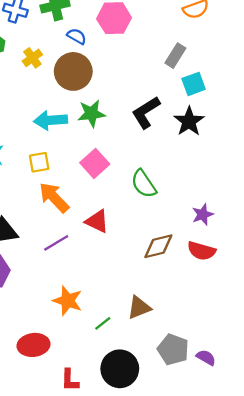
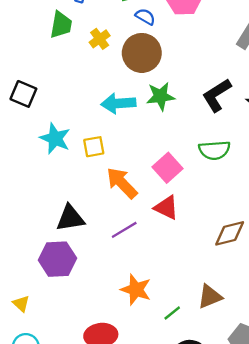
yellow square: (39, 162) -> (94, 147), moved
pink square: (95, 163) -> (168, 168), moved
green semicircle: (144, 184) -> (214, 150), moved, turned -60

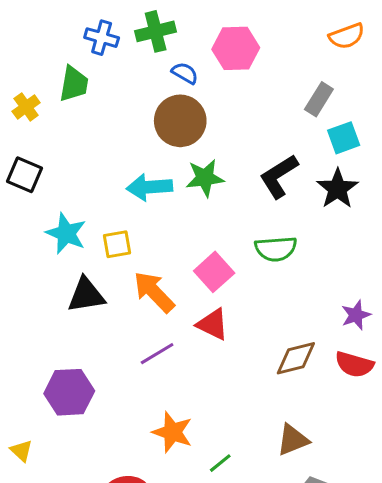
yellow cross: (100, 39) -> (26, 107), moved
black triangle: (70, 218) -> (86, 295), moved
brown triangle: (210, 297) -> (293, 440), moved

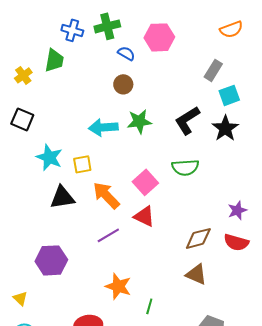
brown circle: (180, 121) -> (123, 84), size x0.6
brown triangle: (293, 440) -> (196, 274), moved, turned 45
green line: (220, 463) -> (149, 306), turned -35

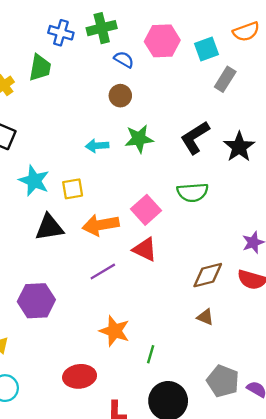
cyan square: (229, 95) -> (207, 49), moved
cyan arrow: (103, 127) -> (97, 146), size x0.7
orange arrow: (106, 195) -> (101, 225), turned -56
brown triangle: (196, 274) -> (205, 317), size x0.7

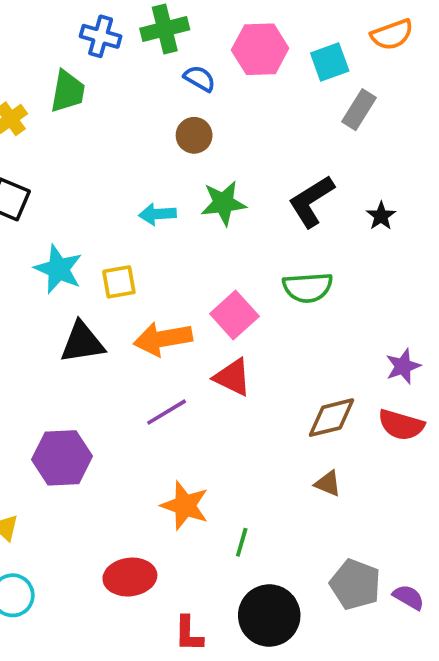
black star: (239, 147) -> (381, 216), size x0.6

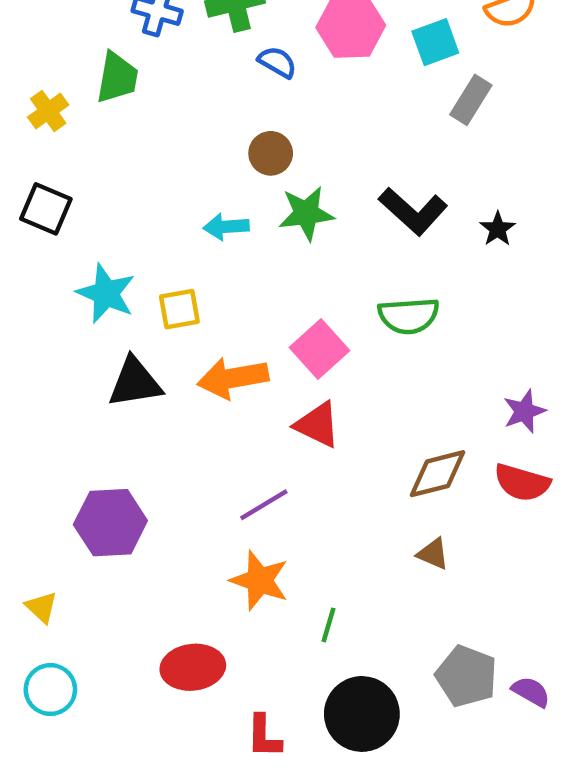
brown circle: (194, 135) -> (271, 153), moved
black L-shape: (311, 201) -> (413, 211), turned -106
purple line: (167, 412) -> (264, 505), moved

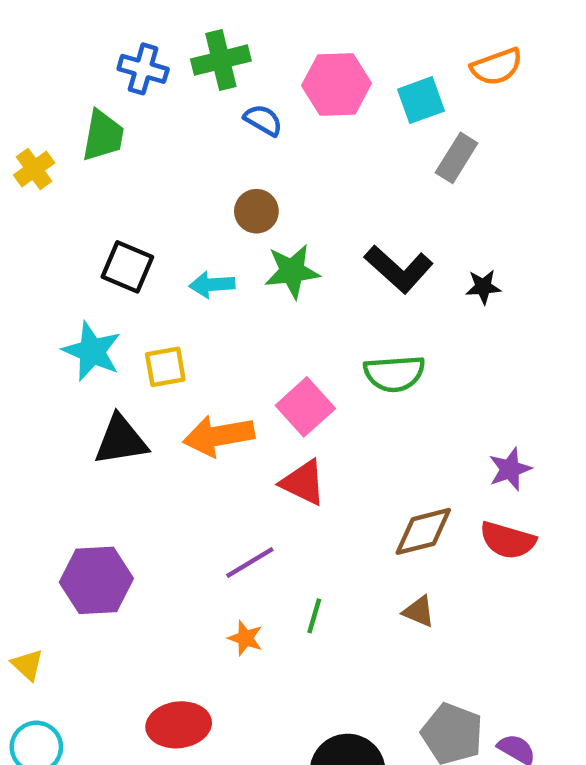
black square: (46, 209) -> (127, 267), moved
black star: (498, 229) -> (483, 287), turned 30
orange star: (260, 580) -> (245, 638), size x0.6
green line: (328, 625) -> (314, 616), moved

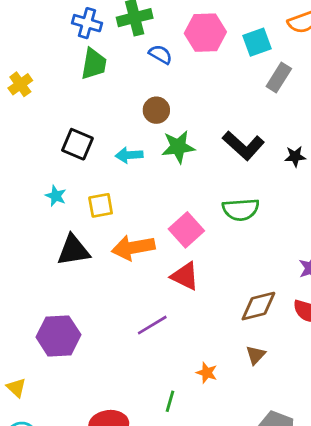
green trapezoid: (103, 136) -> (94, 64), moved
cyan star: (92, 351) -> (56, 196), size x0.6
brown triangle: (419, 611) -> (256, 355), turned 50
green line: (314, 616) -> (170, 401), moved
orange star: (245, 638) -> (207, 373), moved

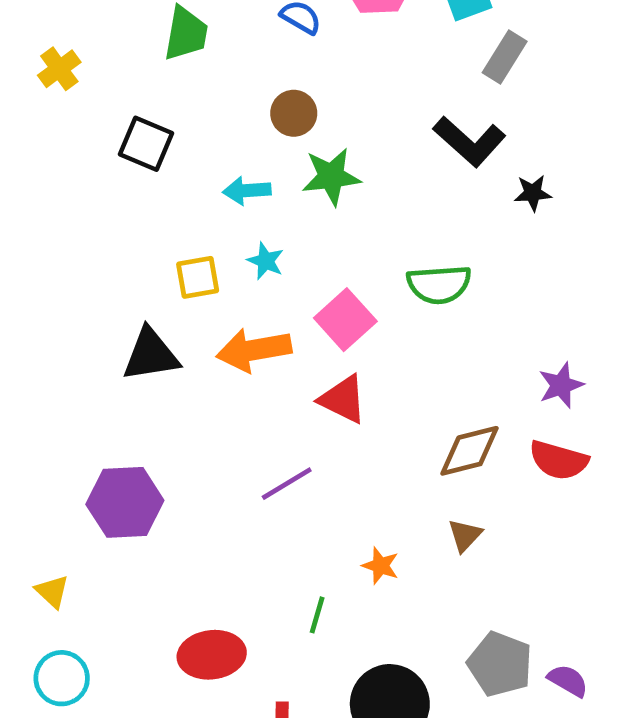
black square: (77, 144) -> (146, 144), moved
black L-shape: (243, 146) -> (470, 141), moved
cyan star: (56, 196) -> (266, 261), moved

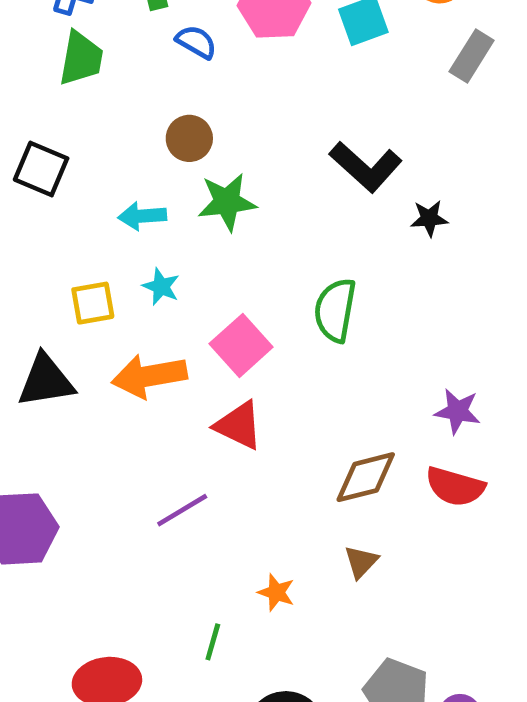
gray rectangle: (505, 57) -> (472, 56), moved
green semicircle: (439, 284) -> (335, 310), turned 104
purple star: (561, 385) -> (457, 411), turned 30

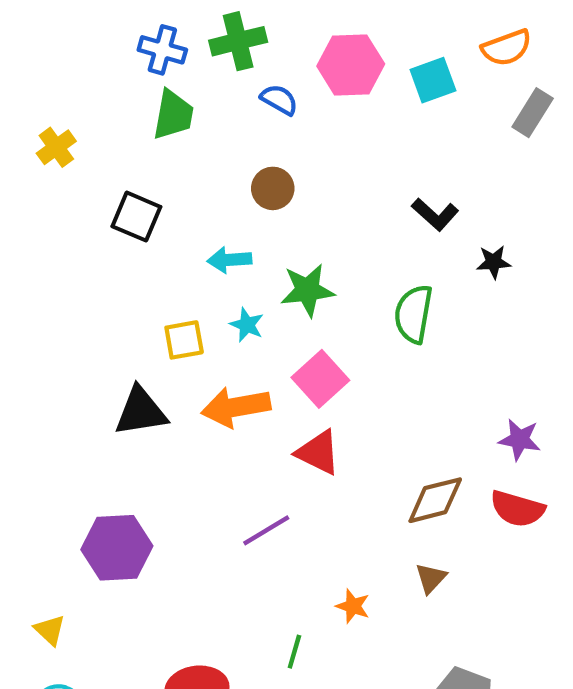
black L-shape: (366, 167) -> (435, 214), size x0.7
green star: (227, 202) -> (307, 290), moved
green semicircle: (335, 310) -> (413, 314), moved

